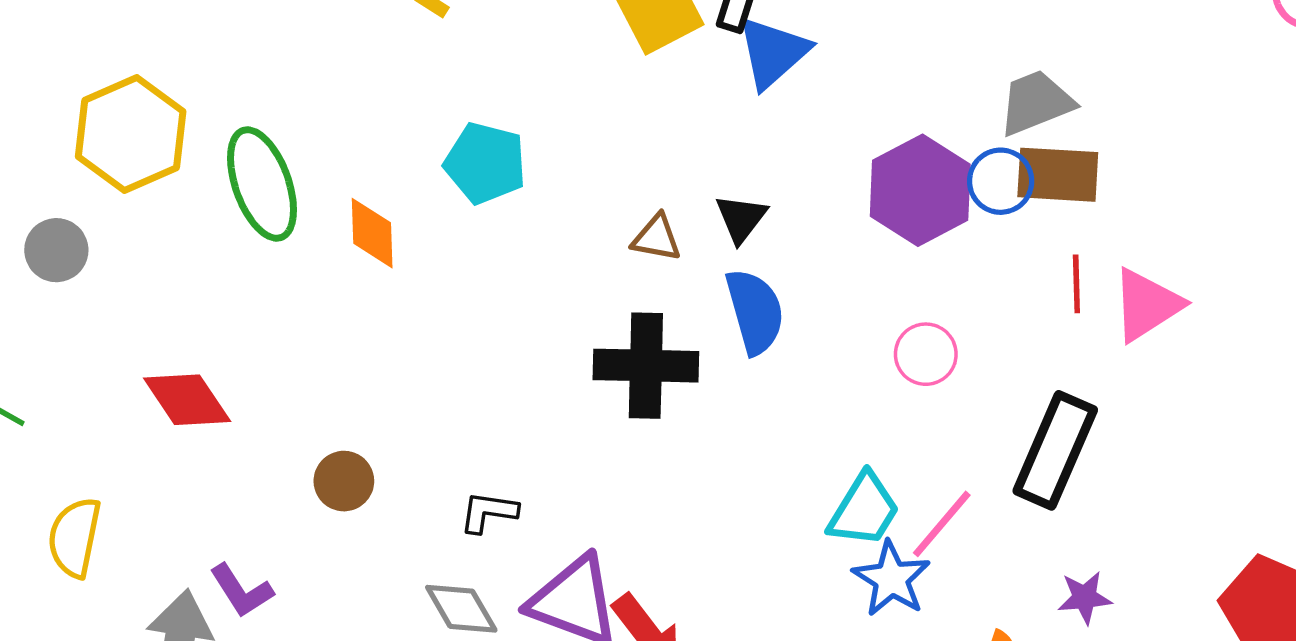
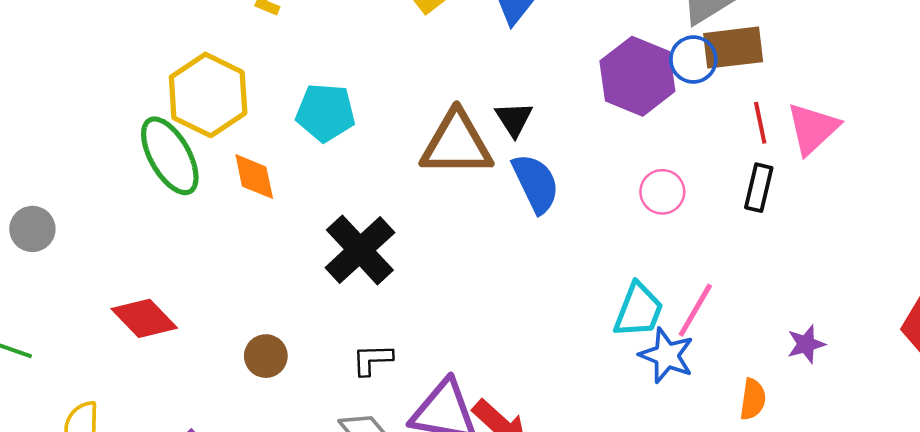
yellow hexagon: (131, 134) -> (208, 95), moved
brown triangle: (657, 238) -> (457, 144), size x2.0
black cross: (646, 366) -> (360, 250), moved, turned -34
black rectangle: (1055, 450) -> (759, 188), moved, size x0.6

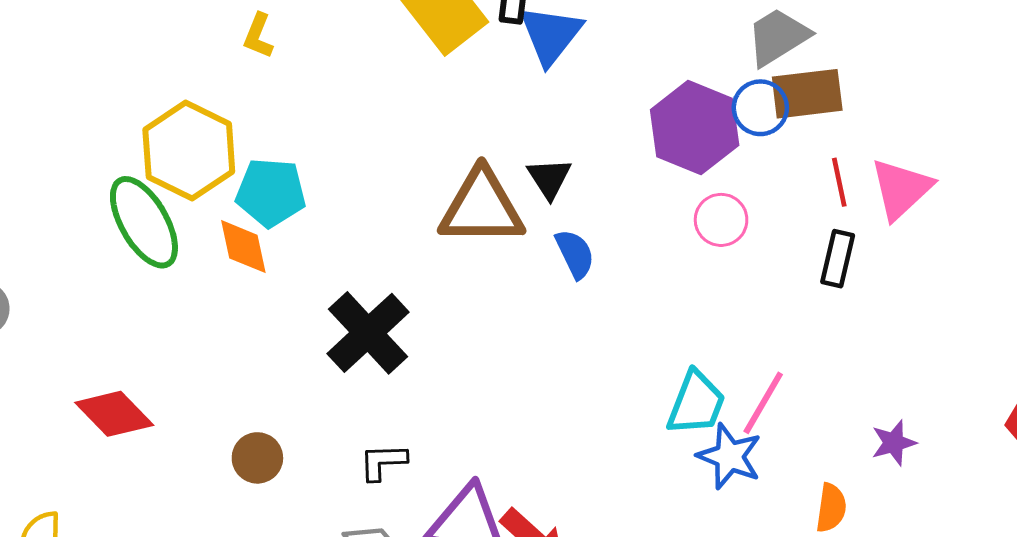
cyan pentagon: (326, 112) -> (271, 192), moved
blue semicircle: (536, 183) -> (575, 254), size x0.7
pink circle: (662, 192) -> (721, 220), moved

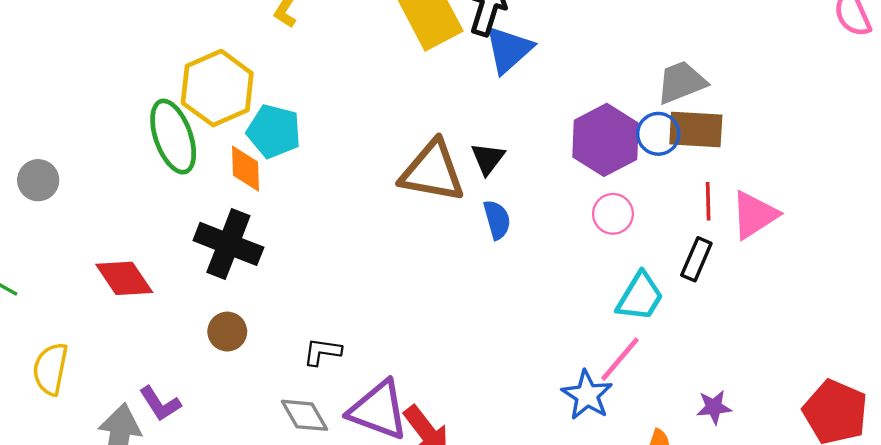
black cross: (368, 333) -> (228, 244), moved, turned -36
cyan trapezoid: (696, 403) -> (640, 297), moved

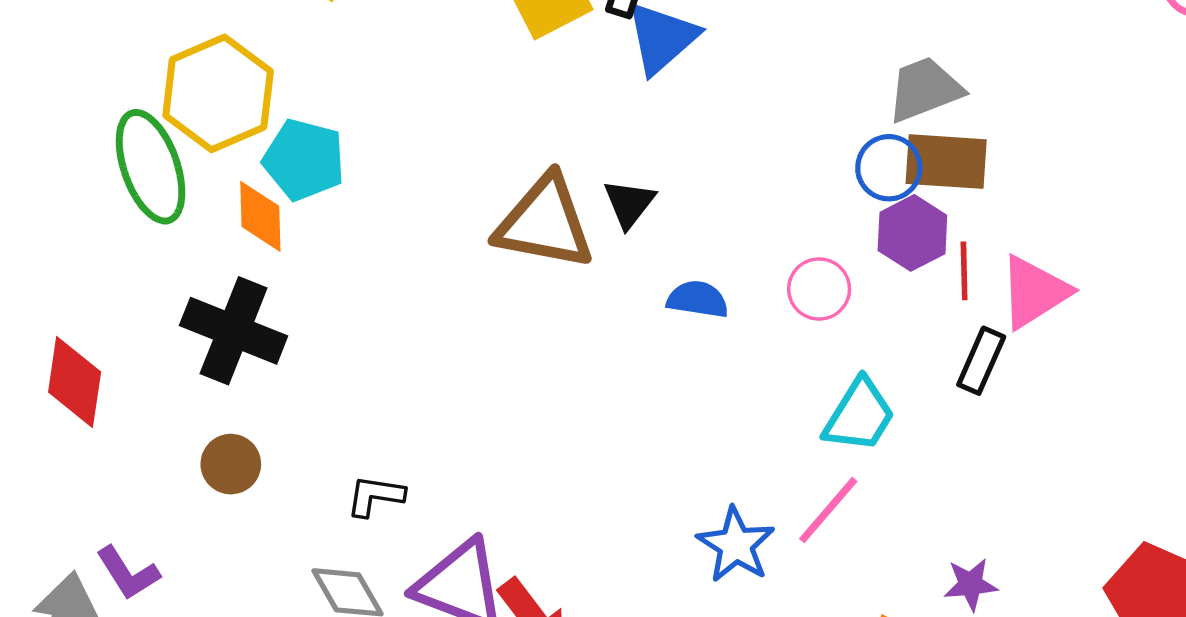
purple hexagon: (605, 140) -> (912, 233), moved, size x0.7
blue semicircle: (497, 220) -> (698, 299), moved, turned -66
black rectangle: (696, 259) -> (981, 361), moved
red diamond: (124, 278) -> (75, 382), turned 42
blue star: (587, 395) -> (736, 545), moved

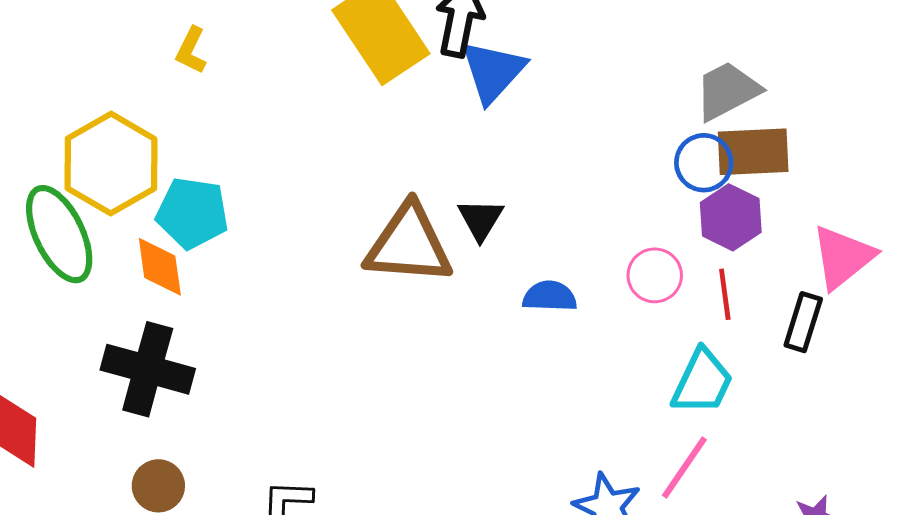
red line: (964, 271) -> (725, 294), moved

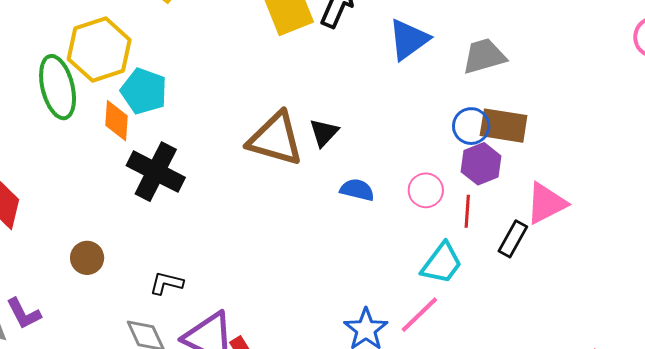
blue triangle: (493, 72) -> (409, 39), moved
gray trapezoid: (727, 91) -> (484, 56), moved
black cross: (148, 369) -> (156, 172), moved

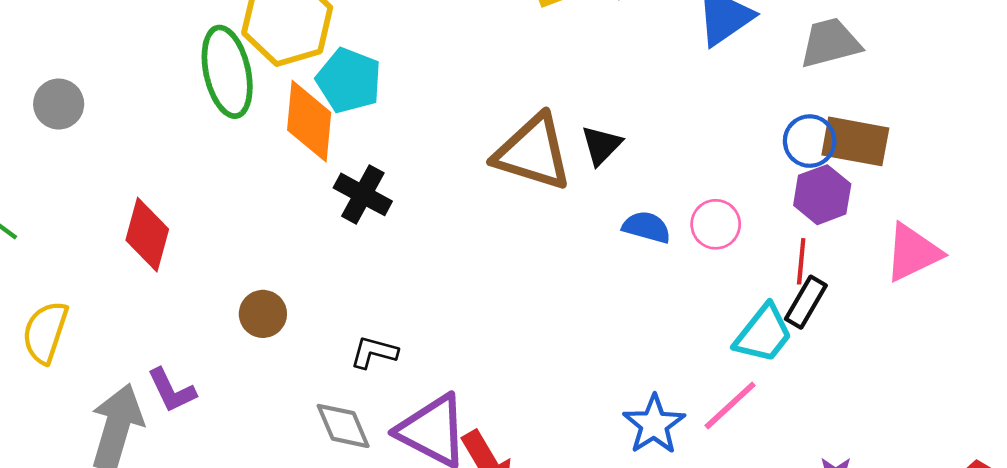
orange diamond: (116, 121) -> (309, 121), size x1.4
black cross: (156, 172) -> (363, 194), size x0.7
pink circle: (426, 190) -> (716, 224), moved
black rectangle: (513, 239) -> (806, 302), moved

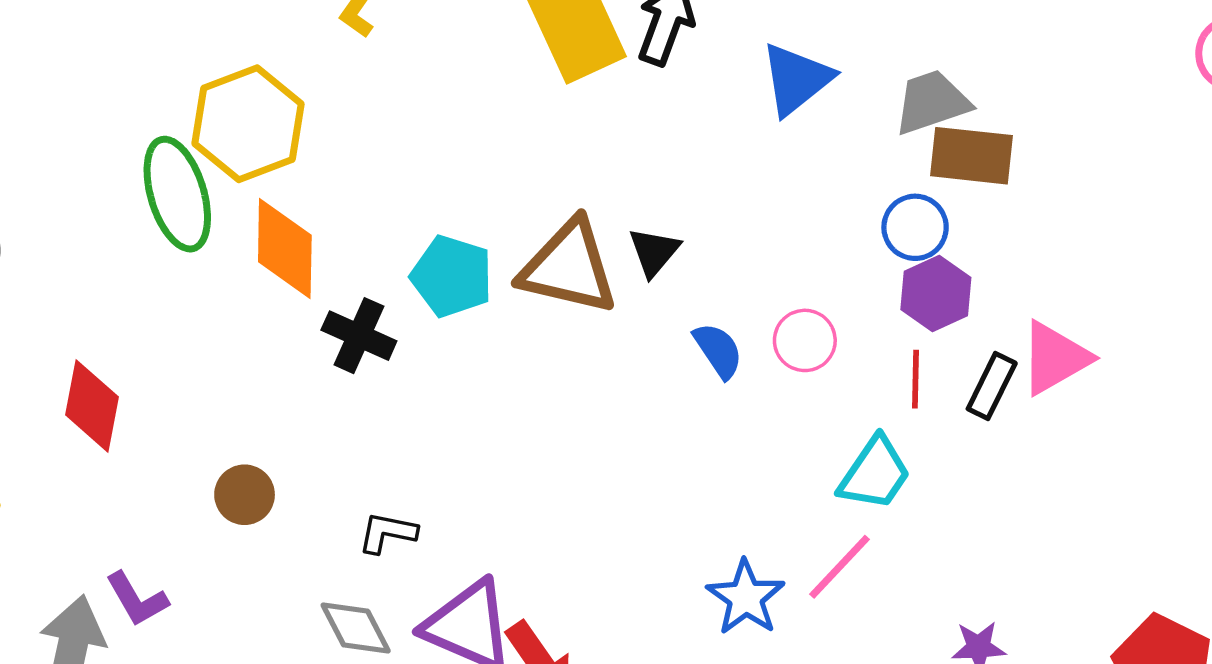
cyan pentagon: (349, 81) -> (452, 276), moved
brown rectangle: (855, 141) -> (972, 156), moved
blue semicircle: (647, 227) -> (718, 350), turned 45
black rectangle: (806, 302) -> (992, 386), moved

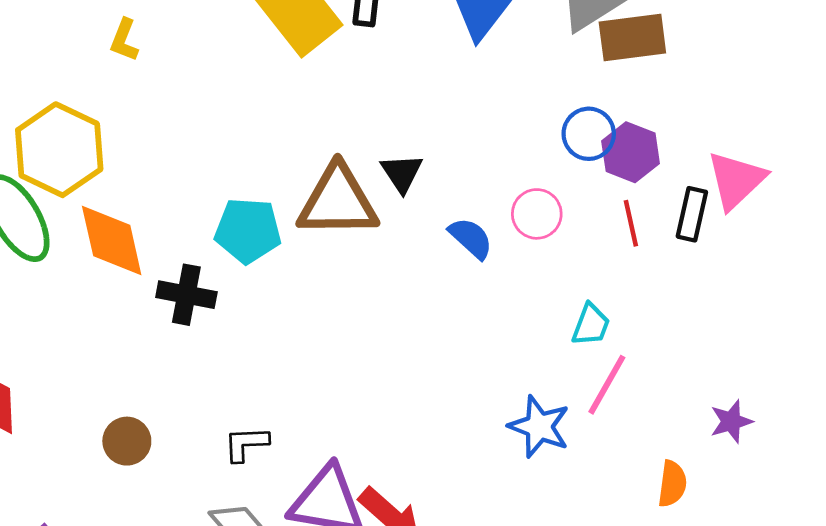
blue circle: (915, 227) -> (589, 134), moved
cyan trapezoid: (875, 474) -> (591, 325), moved, size x0.7

